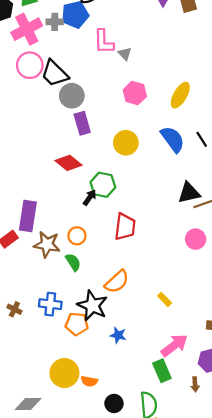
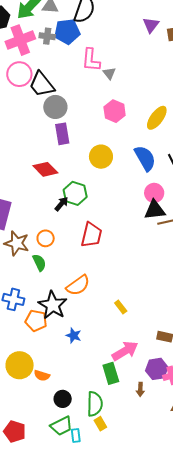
pink circle: (196, 239) -> (154, 193), moved

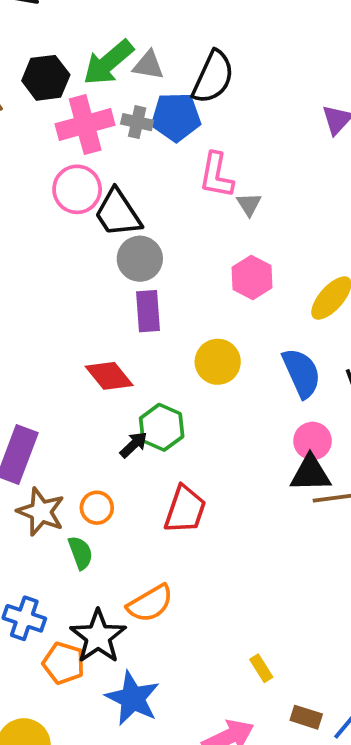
yellow rectangle: (121, 307) -> (261, 668), moved
blue star: (74, 336) -> (133, 698), size x1.8

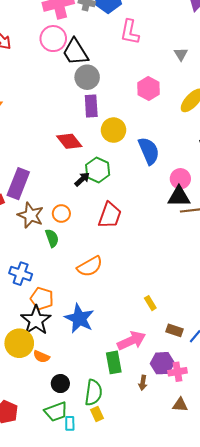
gray triangle: (249, 204) -> (181, 54), moved
yellow circle: (218, 362) -> (113, 130), moved
blue semicircle: (302, 373) -> (149, 151), moved
black star: (98, 637) -> (36, 320), moved

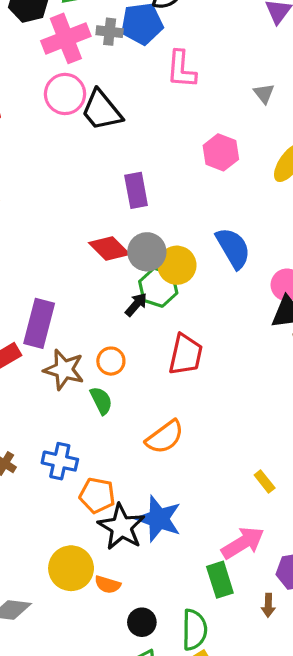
gray circle: (87, 77) -> (147, 252), moved
yellow circle: (113, 130) -> (177, 265), moved
black star: (36, 320) -> (121, 527), moved

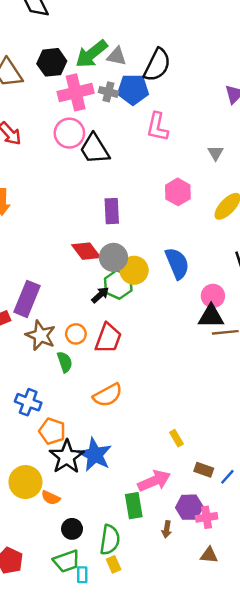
red trapezoid: (186, 355) -> (108, 338), moved

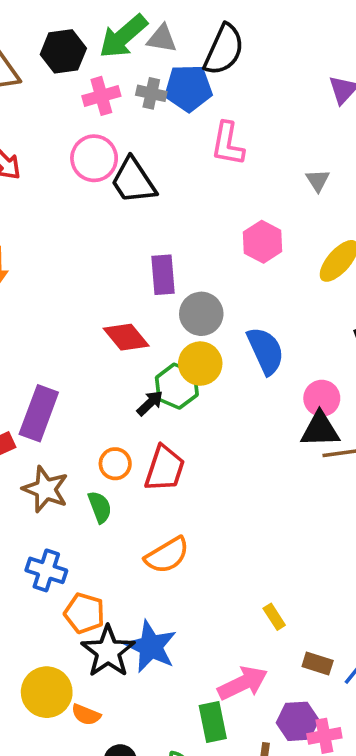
pink cross: (76, 92) -> (101, 96), size x0.7
gray circle: (113, 257) -> (201, 314), moved
brown star: (41, 335) -> (45, 489), moved

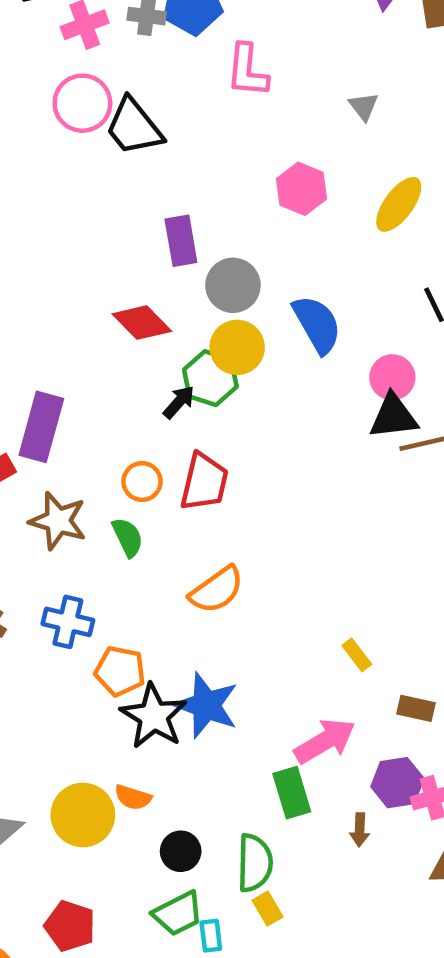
yellow circle: (47, 692) -> (83, 815), moved

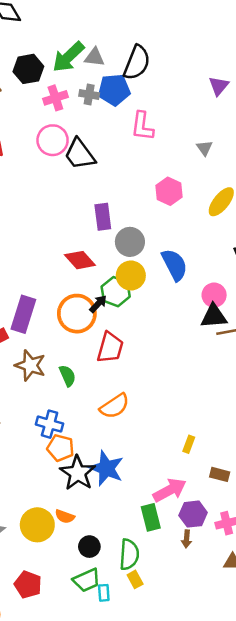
orange circle: (142, 482) -> (77, 314), moved, size x1.8
blue cross: (68, 622) -> (50, 424), moved
yellow rectangle: (357, 655) -> (189, 444), turned 56
purple hexagon: (397, 783) -> (193, 514), moved

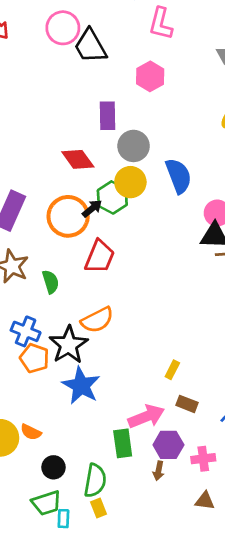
pink hexagon: (169, 191) -> (150, 76), moved
black star: (78, 473) -> (69, 345), moved
brown rectangle: (220, 474) -> (187, 404), moved

